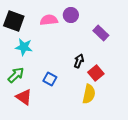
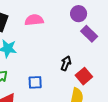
purple circle: (71, 15) -> (79, 14), moved
blue square: (50, 79) -> (35, 82), turned -32

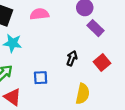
red square: (84, 76) -> (102, 63), moved

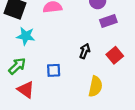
purple rectangle: (96, 28) -> (108, 21), turned -63

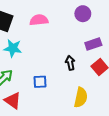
purple rectangle: (108, 21) -> (93, 44), moved
black arrow: (85, 51) -> (70, 63), turned -32

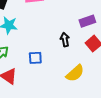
yellow semicircle: (81, 97) -> (75, 73), turned 36

